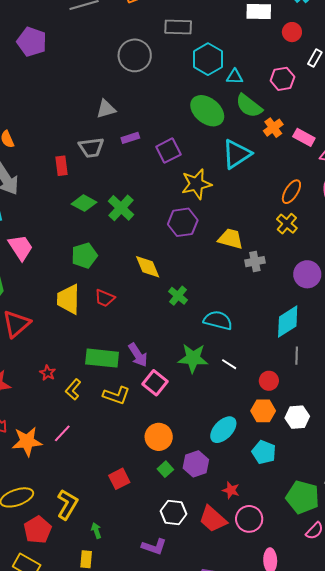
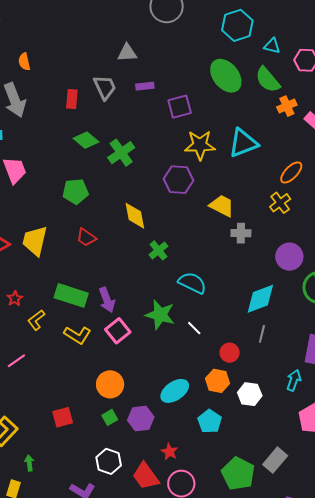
cyan triangle: (235, 77) -> (272, 46), moved
gray trapezoid: (91, 147) -> (105, 87), turned -120
cyan triangle: (237, 154) -> (243, 143), moved
yellow trapezoid: (68, 299) -> (35, 241), moved

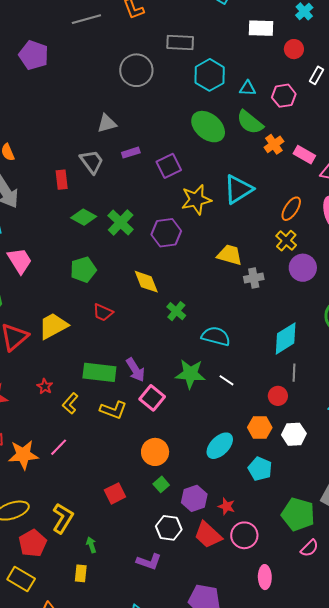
purple hexagon: (178, 180) -> (166, 233), moved
yellow trapezoid: (35, 241) -> (53, 326), turned 60
purple circle: (289, 257) -> (303, 268), moved
red circle: (230, 353) -> (278, 396), moved
purple hexagon: (141, 419) -> (194, 498), moved

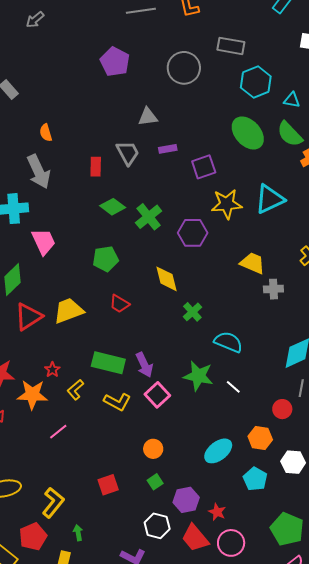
purple pentagon: (34, 55) -> (115, 62), moved
white hexagon: (294, 434) -> (293, 462), moved
orange circle: (155, 452) -> (153, 449), size x0.7
orange star: (23, 455) -> (32, 395), moved
red pentagon: (33, 543) -> (33, 537), moved

